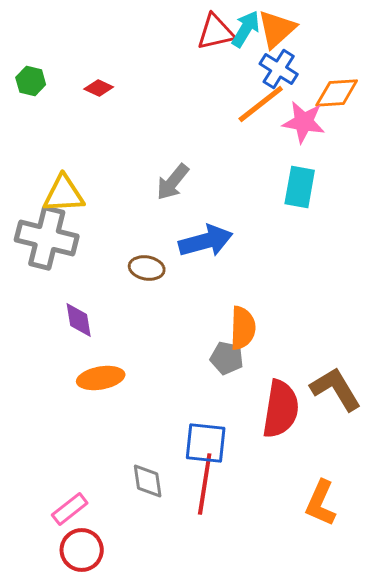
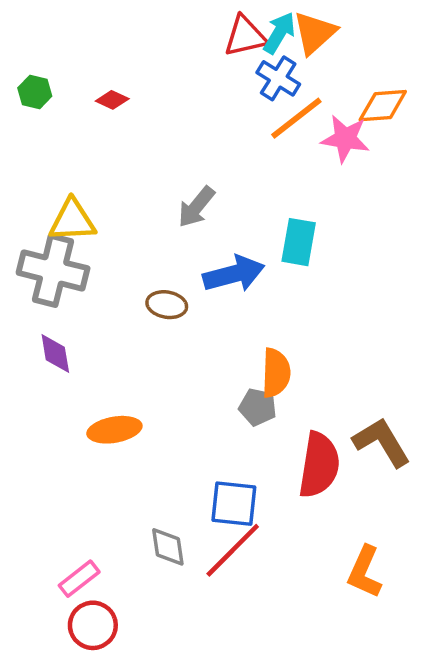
blue cross: (279, 69) -> (278, 78), moved
cyan rectangle: (300, 187) -> (299, 242), moved
purple diamond: (79, 320) -> (55, 354), moved
red line: (205, 484) -> (233, 550), turned 36

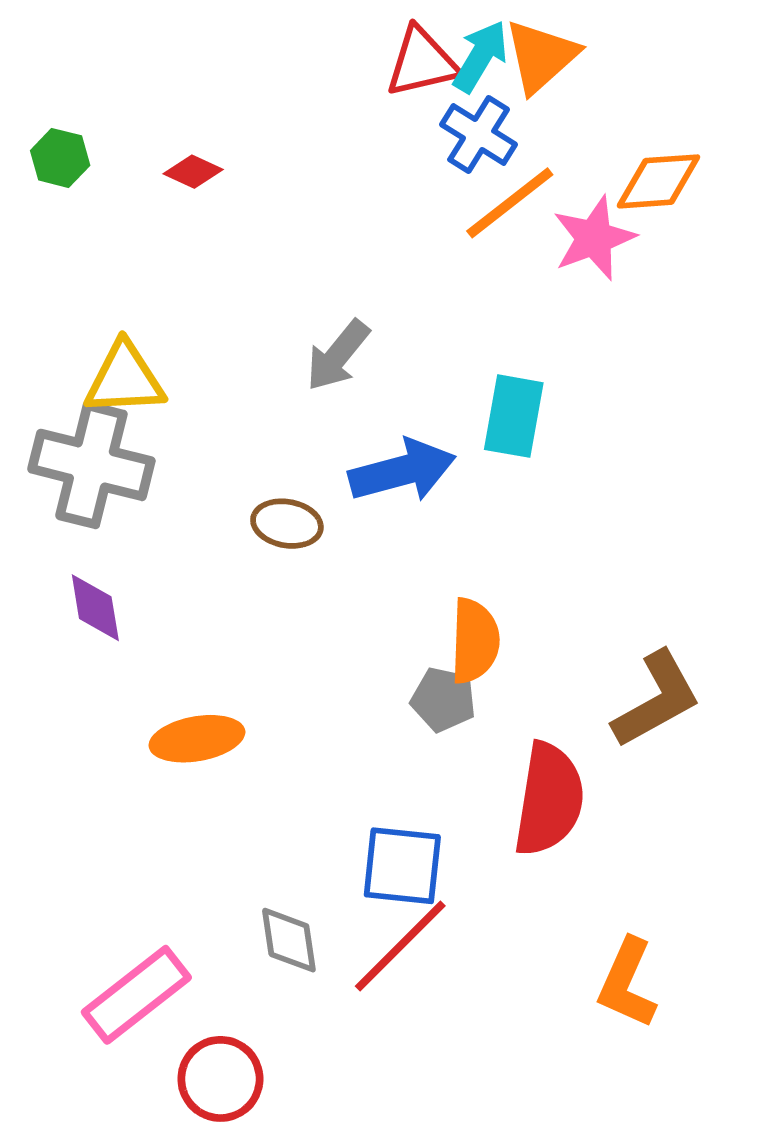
pink star: (345, 139) -> (594, 238), turned -30
brown L-shape: (382, 442) -> (656, 700), moved, turned 92
pink rectangle: (79, 579) -> (136, 995), size x1.5
red circle: (93, 625) -> (220, 1079), moved

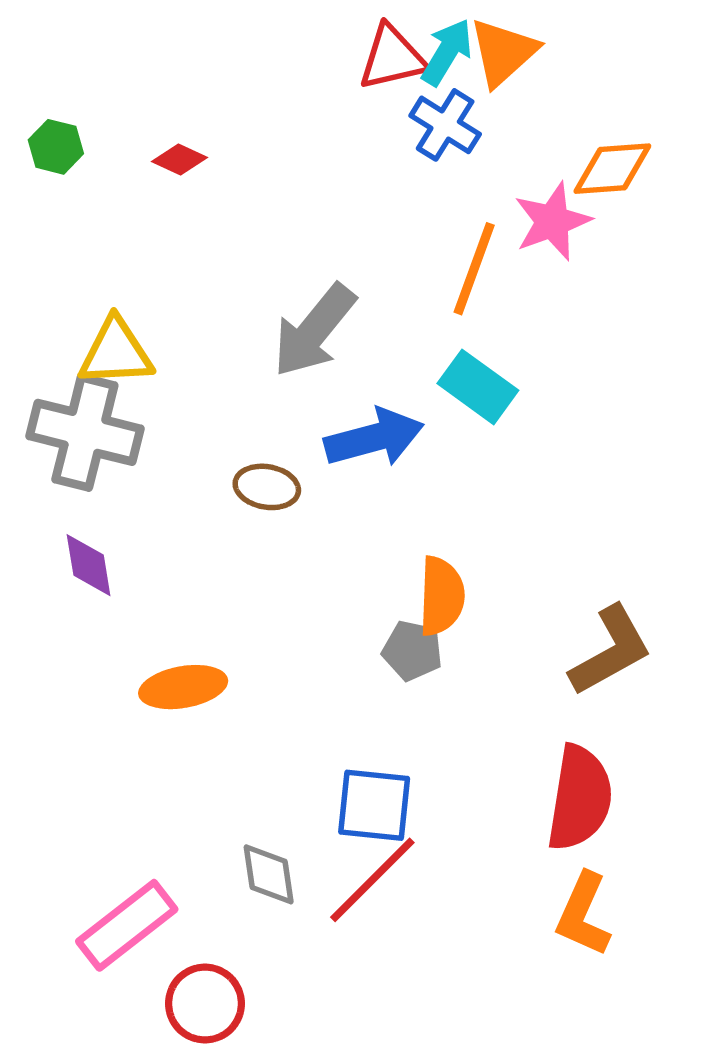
orange line: (510, 203) -> (474, 269), moved, turned -32
gray arrow: (338, 355) -> (314, 331), size x1.4
cyan rectangle: (514, 416) -> (478, 387), turned -64
red semicircle: (549, 799) -> (580, 798), moved

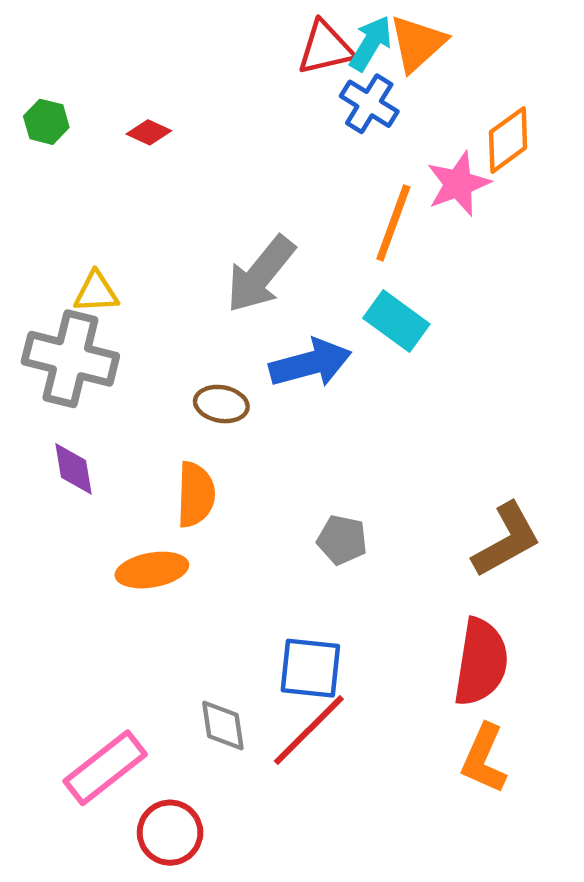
orange diamond: (612, 169) -> (508, 140), turned -32
yellow triangle: (116, 352) -> (96, 292), size x0.7
orange semicircle: (441, 596) -> (196, 495), moved

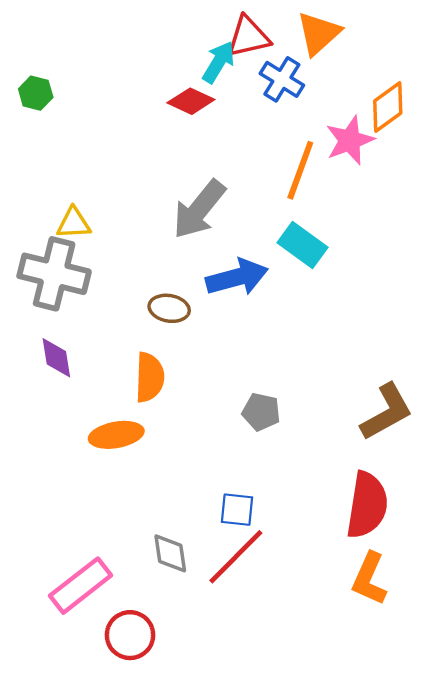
cyan arrow: (371, 43) -> (219, 62), moved
red diamond: (149, 132) -> (191, 101), moved, size x1.4
blue square: (310, 668) -> (237, 510), size x0.7

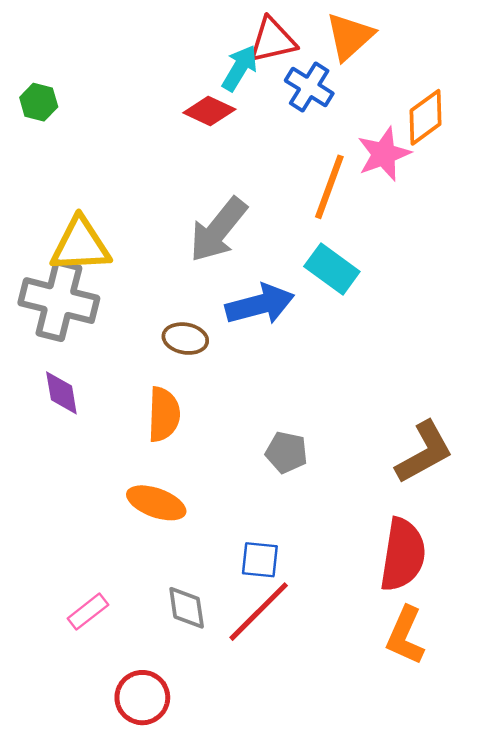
yellow triangle: (74, 223) -> (80, 245), size x1.6
orange ellipse: (116, 435) -> (156, 503), moved, turned 30
pink rectangle: (81, 586) -> (88, 612), moved, size x0.6

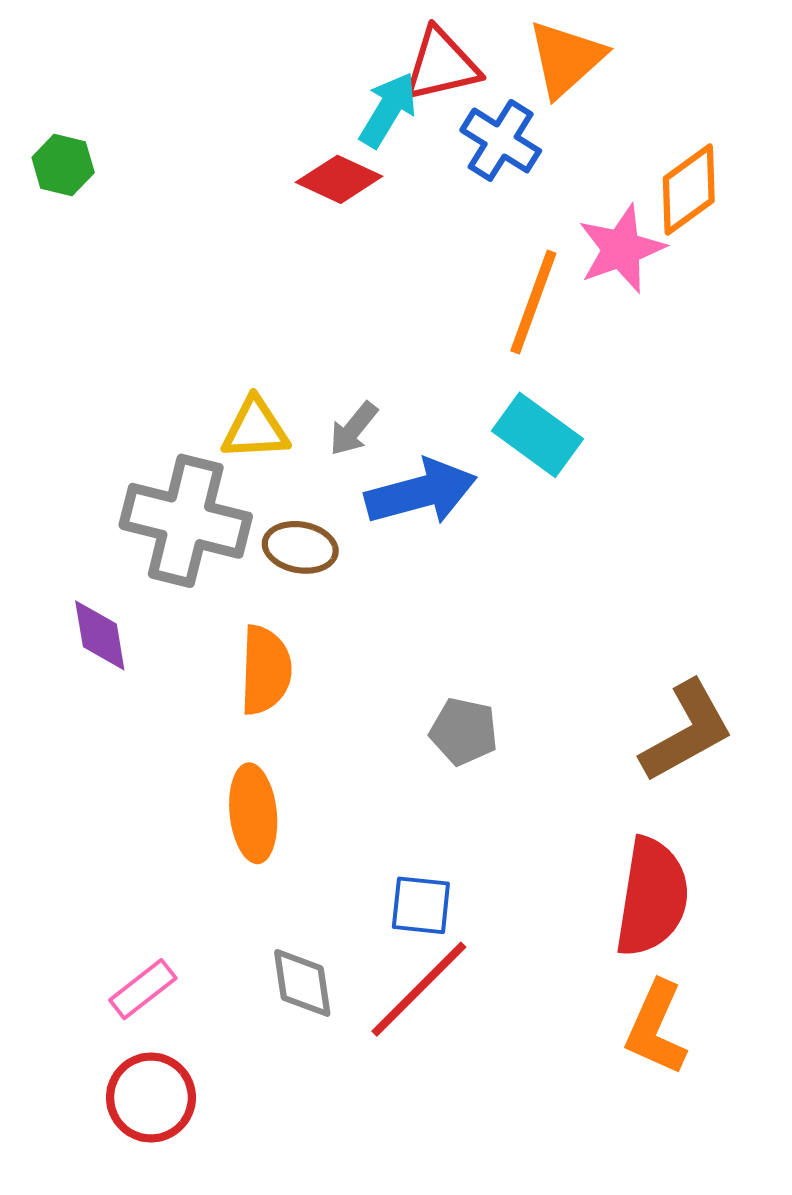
gray arrow: (218, 230) -> (353, 429), moved, size x0.5
yellow triangle: (80, 245) -> (255, 429), moved, size x0.7
gray cross: (59, 301) -> (186, 521), moved
orange ellipse: (156, 503) -> (253, 813), turned 64
red circle: (142, 698) -> (151, 1098), moved

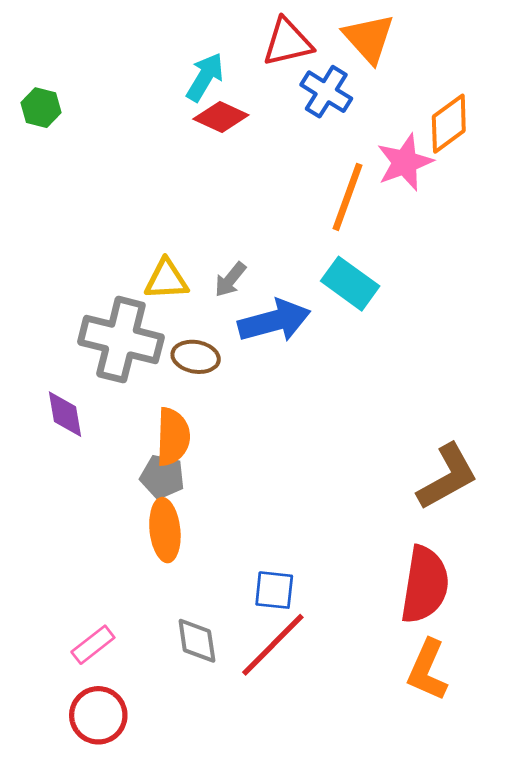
orange triangle: (566, 59) -> (369, 38), turned -30
cyan arrow: (388, 110) -> (205, 77), moved
gray pentagon: (464, 731) -> (162, 477), moved

